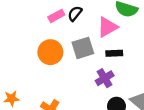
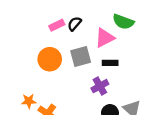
orange star: (12, 99) -> (29, 101), moved

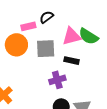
green semicircle: (123, 22) -> (88, 36), moved
pink rectangle: (57, 25) -> (28, 26), moved

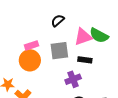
pink rectangle: (28, 26) -> (32, 45), moved
orange circle: (16, 45) -> (30, 60), moved

